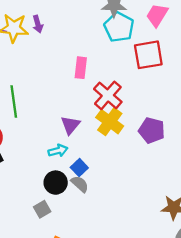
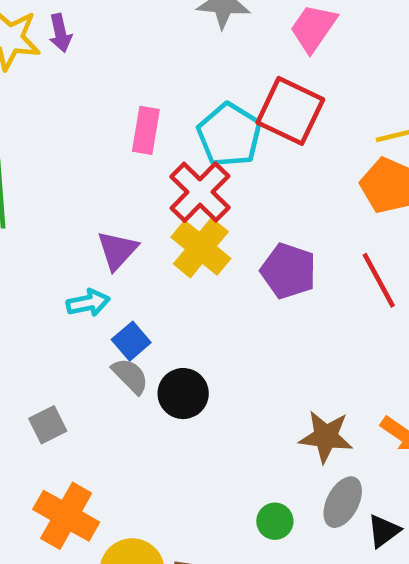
cyan pentagon: (119, 27) -> (229, 135), moved
red square: (148, 55) -> (290, 111), turned 32
black circle: (56, 183) -> (183, 394), moved

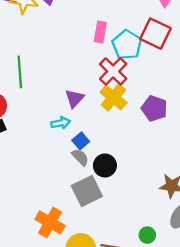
pink rectangle: (146, 130) -> (100, 32), moved
gray square: (48, 425) -> (87, 191), moved, size x1.8
green circle: (275, 521) -> (147, 235), moved

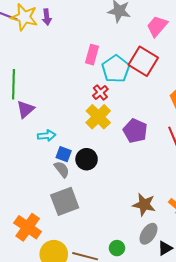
red cross: (113, 71) -> (100, 92), size x0.6
purple triangle: (74, 98) -> (26, 109), moved
blue square: (81, 141) -> (64, 154), turned -35
black circle: (105, 166) -> (87, 159), moved

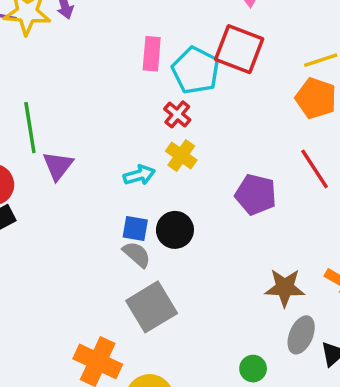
yellow cross: (98, 117) -> (181, 156), size x0.7
purple pentagon: (135, 131) -> (256, 195), moved
cyan arrow: (47, 136) -> (139, 175), moved

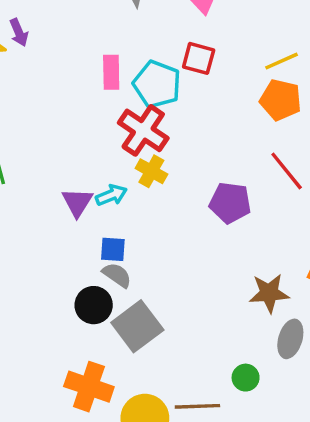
red square: (239, 49) -> (199, 58), size x0.7
red cross: (177, 114) -> (143, 130), size x1.8
purple triangle: (58, 166) -> (77, 202), moved
black circle: (175, 230) -> (94, 305), moved

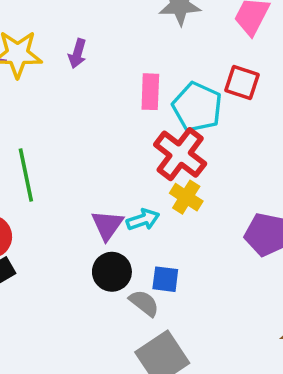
purple arrow: (19, 32) -> (77, 54), moved, turned 36
blue square: (113, 249) -> (165, 279), moved
black circle: (94, 305) -> (112, 272), moved

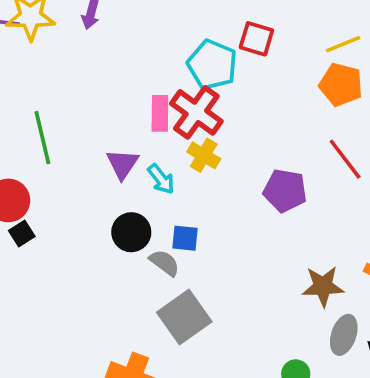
pink rectangle: (150, 92) -> (160, 113), moved
cyan arrow: (143, 220) -> (161, 179), turned 72
purple triangle: (107, 225) -> (123, 164), moved

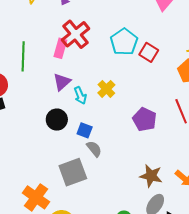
red square: (256, 39) -> (149, 52), moved
red cross: (196, 112) -> (76, 34), moved
pink rectangle: (160, 113) -> (60, 48), moved
gray semicircle: (164, 263) -> (94, 149), moved

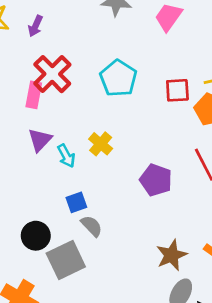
red square: (149, 52) -> (177, 90), moved, turned -30
black circle: (57, 120) -> (36, 236), moved
blue square: (85, 130) -> (76, 202), turned -35
brown star: (151, 176) -> (172, 255), turned -30

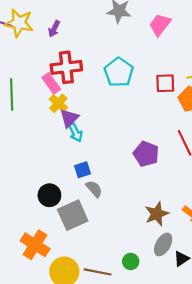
red cross: (52, 74) -> (66, 67), turned 36
pink rectangle: (34, 95) -> (51, 83), turned -48
purple triangle: (40, 140) -> (69, 118), moved
yellow cross: (101, 144) -> (58, 103), moved

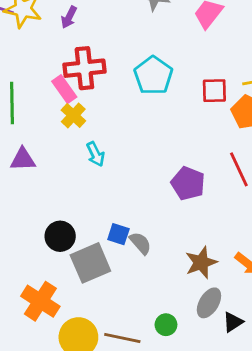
purple triangle: (69, 118) -> (23, 159), moved, turned 42
blue square: (83, 170) -> (118, 234), moved, turned 35
gray semicircle: (94, 189) -> (140, 243), moved

